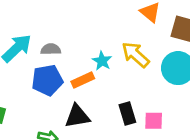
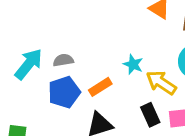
yellow arrow: (135, 55) -> (161, 83), moved
cyan star: (102, 61) -> (133, 64), moved

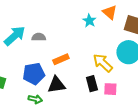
cyan star: (133, 64) -> (89, 21), moved
blue pentagon: (64, 92) -> (34, 74), moved

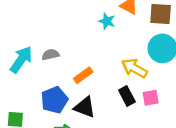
black triangle: (56, 85) -> (85, 107), turned 42

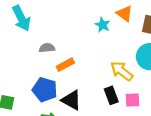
cyan arrow: (21, 60) -> (21, 18), moved, turned 110
orange rectangle: (83, 75) -> (65, 65), moved
blue pentagon: (54, 100) -> (45, 90), turned 30

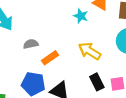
yellow arrow: (122, 71) -> (90, 51), moved

